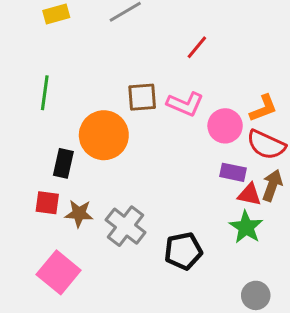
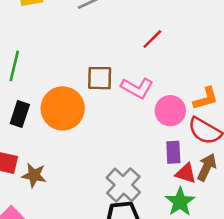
black rectangle: (63, 163) -> (20, 114), moved
purple rectangle: (233, 172) -> (173, 152), turned 70
gray cross: (126, 226) -> (123, 185), moved

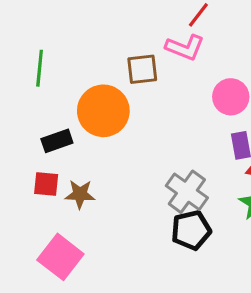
pink L-shape: (137, 88) -> (185, 47), moved
black rectangle: (20, 114) -> (57, 141), moved, turned 60

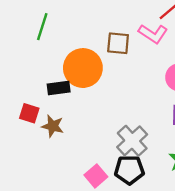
black rectangle: (57, 141) -> (59, 88), moved
pink square: (60, 257) -> (96, 176), moved, size x0.7

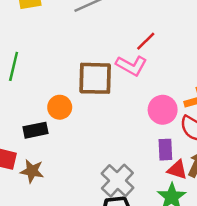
brown square: (118, 43) -> (95, 78), size x1.4
orange circle: (83, 68) -> (60, 107), size x0.6

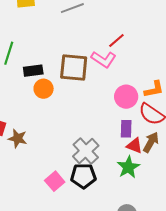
black rectangle: (36, 130) -> (33, 71), moved

